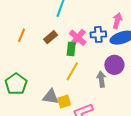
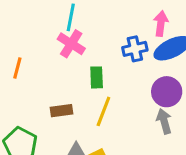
brown rectangle: (51, 37) -> (62, 111), moved, turned 40
pink cross: (78, 38) -> (71, 44), moved
gray arrow: (101, 79) -> (164, 121), moved

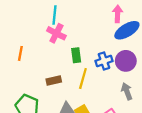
blue cross: (135, 49) -> (104, 61), moved
gray arrow: (164, 121) -> (127, 91), moved

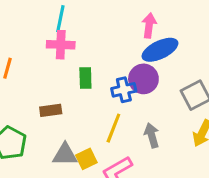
pink cross: (56, 33) -> (61, 45), turned -30
purple circle: (126, 61) -> (143, 79), moved
yellow line: (83, 78) -> (113, 128), moved

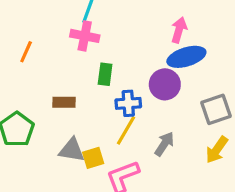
blue cross: (124, 90) -> (128, 103), moved
gray arrow: (152, 135) -> (164, 144), turned 40

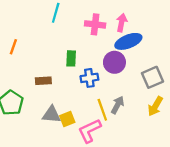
pink cross: (85, 36) -> (95, 24), moved
yellow line: (126, 130) -> (102, 110), moved, turned -45

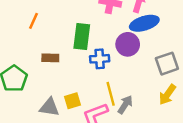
orange line: (13, 47) -> (33, 21), moved
green rectangle: (71, 58) -> (82, 36), size x1.5
gray arrow: (118, 105) -> (125, 105), moved
gray triangle: (52, 115) -> (49, 107), moved

